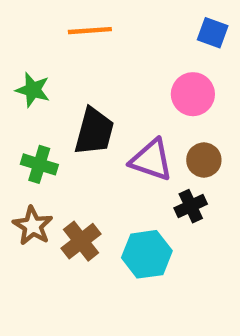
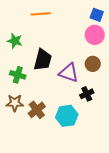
pink circle: (193, 94) -> (95, 35), moved
brown circle: (204, 160) -> (93, 64), moved
brown star: (33, 226) -> (15, 103), turned -30

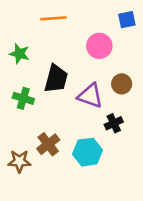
blue square: (97, 15) -> (127, 20), turned -32
pink circle: (95, 35) -> (99, 46), moved
brown star: (15, 103) -> (19, 161), moved

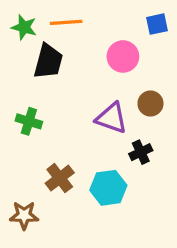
green star: (19, 54) -> (24, 27), moved
black trapezoid: (56, 79) -> (48, 61), moved
brown star: (19, 161) -> (24, 215), moved

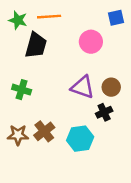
brown circle: (150, 103) -> (111, 87), moved
brown star: (24, 215) -> (18, 135), moved

